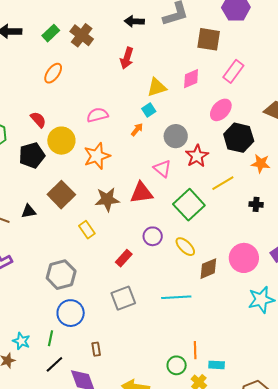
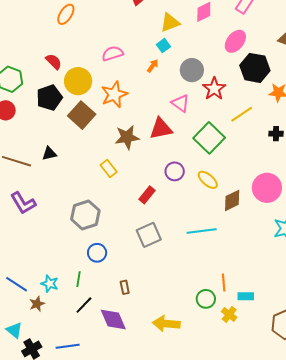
brown square: (61, 195) -> (82, 115), moved
blue circle: (71, 313) -> (97, 253), size x0.7

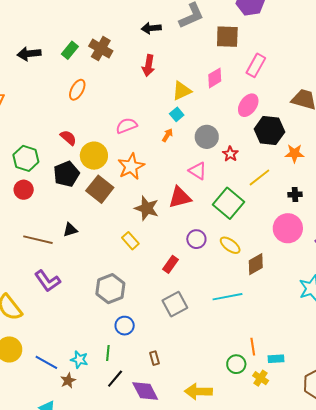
red star: (214, 89) -> (230, 154), size x0.7
brown star: (127, 137) -> (147, 208), turned 30
pink circle: (267, 188) -> (288, 228), moved

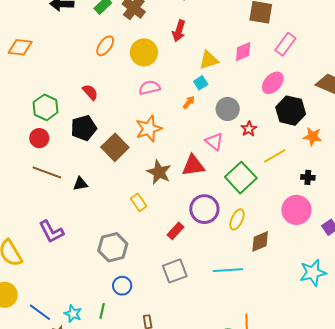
yellow circle: (94, 156) -> (144, 52), moved
purple circle: (196, 239) -> (204, 209), size x1.5
brown line: (38, 240) -> (47, 172), moved
yellow ellipse: (230, 245) -> (237, 219), turned 70

